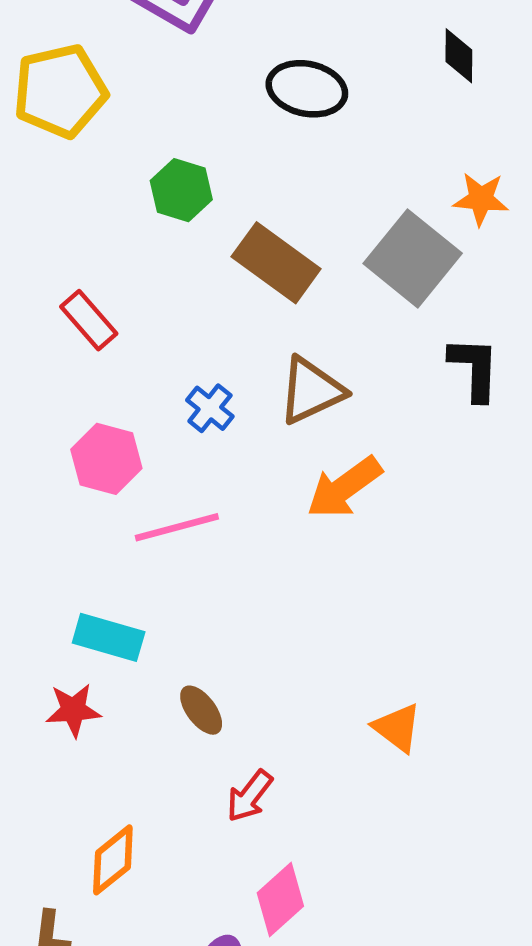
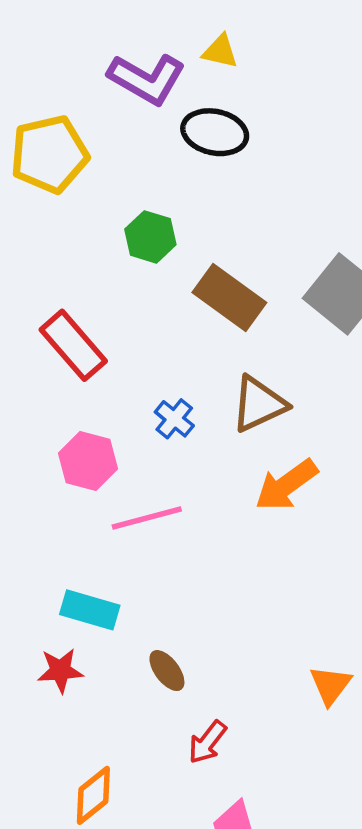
black ellipse: (307, 89) -> (215, 132), moved
red rectangle: (89, 320) -> (73, 345), size x1.4
orange triangle: (397, 728) -> (330, 685), turned 30

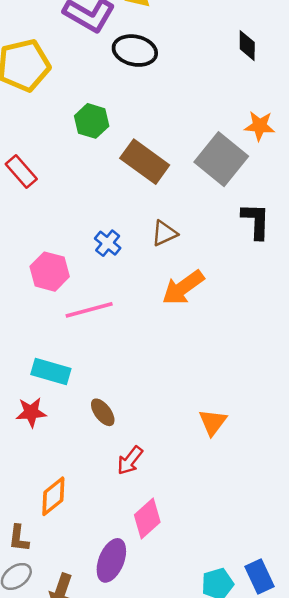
red rectangle: (73, 345) -> (21, 172), moved, size x0.7
brown triangle: (259, 404) -> (164, 233), size x0.7

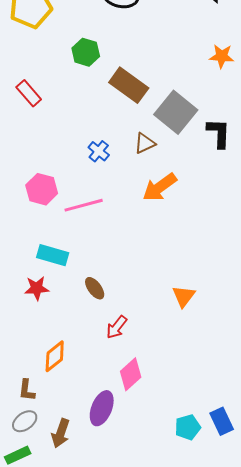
gray square: (221, 159) -> (176, 112), moved
pink hexagon: (50, 272) -> (42, 189), moved

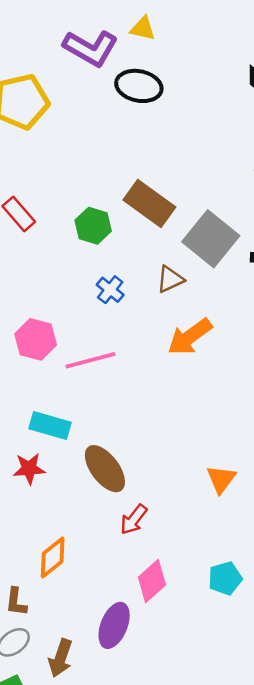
green hexagon: (86, 52) -> (93, 226), moved
brown ellipse: (95, 288) -> (105, 469), size x1.6
cyan pentagon: (188, 427) -> (225, 578), moved

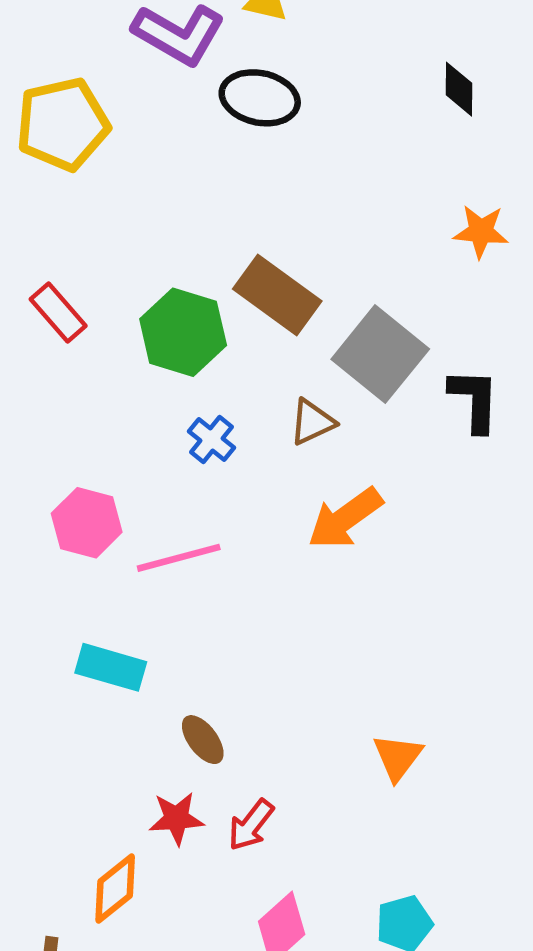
green hexagon: (93, 226) -> (183, 332), size x1.4
red star: (29, 469) -> (176, 818), moved
brown ellipse: (105, 469) -> (203, 740), size x0.6

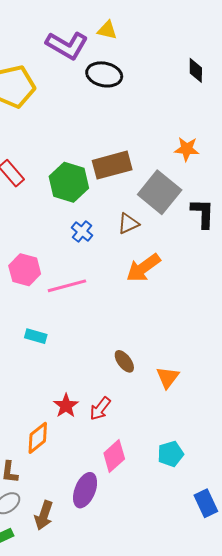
orange star: (481, 231) -> (187, 149), moved
brown rectangle: (277, 295) -> (112, 165), turned -51
cyan rectangle: (111, 667) -> (36, 336), size x0.7
brown ellipse: (203, 740) -> (124, 361), moved
red star: (176, 818) -> (66, 406), turned -30

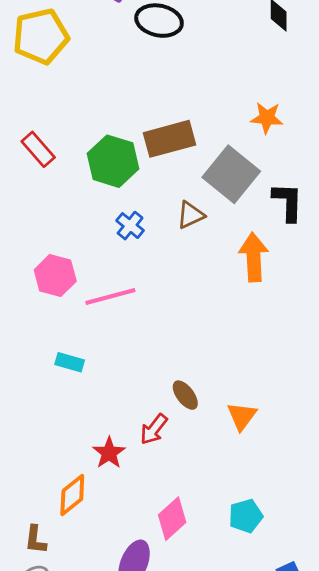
orange arrow: (143, 268) -> (254, 257), moved, turned 123
red arrow: (100, 409) -> (154, 429), moved

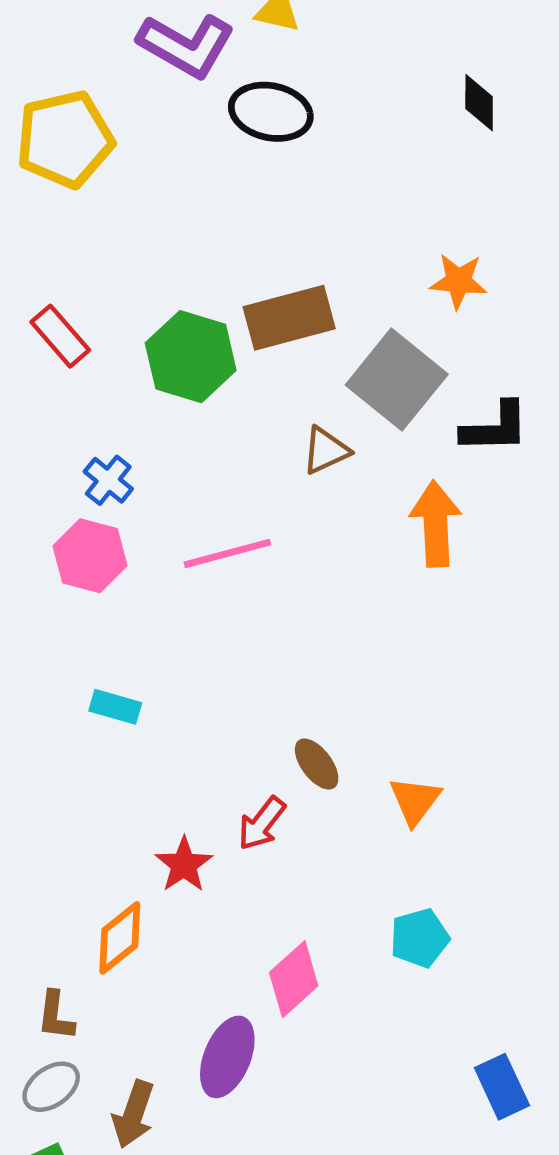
black L-shape: (288, 202) -> (495, 428), turned 87
blue cross: (130, 226) -> (108, 480), moved
pink line: (110, 297) -> (227, 553), moved
cyan pentagon: (246, 516) -> (420, 938), moved

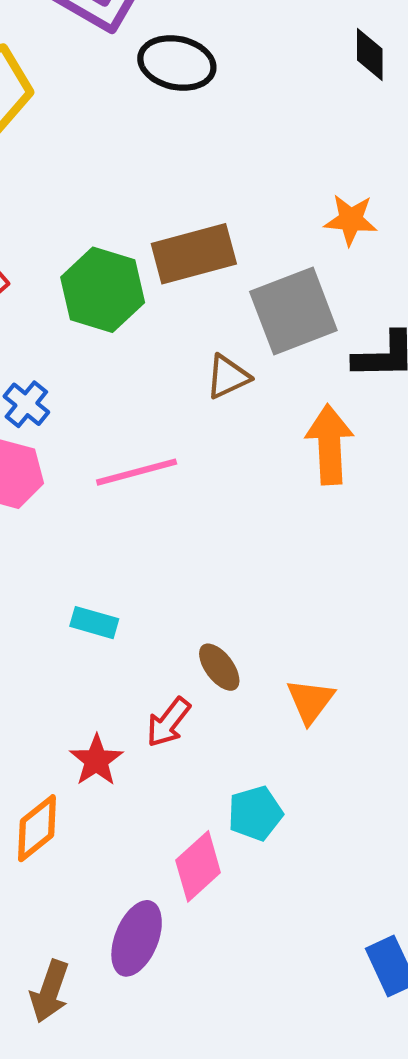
gray square: (397, 380) -> (293, 311), turned 30
cyan rectangle: (115, 707) -> (94, 623), moved
cyan pentagon: (420, 938) -> (255, 813), moved

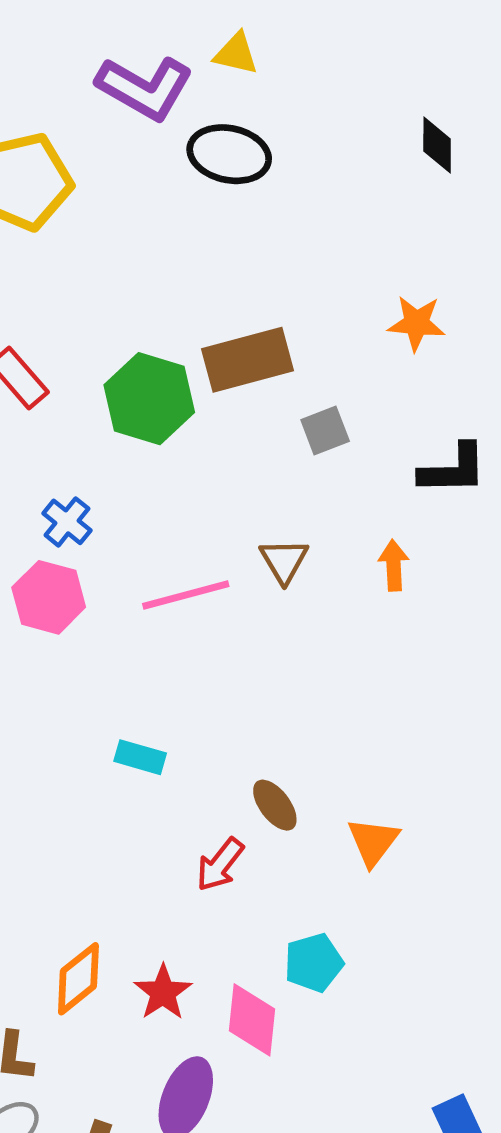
gray square: (293, 311) -> (325, 431), moved, size x0.5
brown triangle: (228, 377) -> (284, 561), moved, turned -36
orange arrow: (329, 445) -> (394, 565), size x0.6
red star: (96, 760) -> (163, 992), moved
pink diamond: (198, 866) -> (252, 1020), turned -42

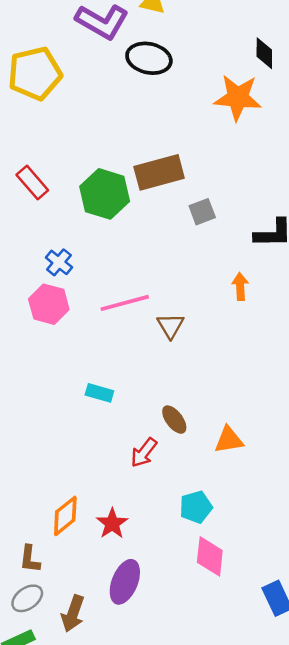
orange star: (416, 323) -> (238, 98), moved, size x1.5
brown triangle: (284, 561) -> (170, 326), moved
orange triangle: (373, 842) -> (229, 440), turned 44
pink diamond: (252, 1020) -> (210, 556), moved

